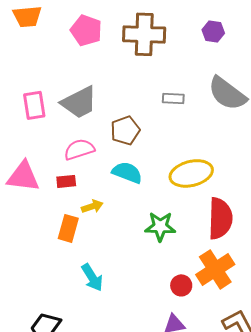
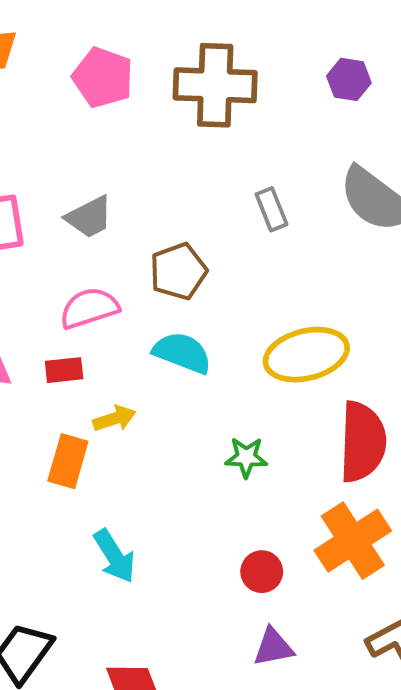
gray rectangle: (173, 98) -> (271, 209), turned 65
gray trapezoid: (79, 102) -> (89, 217), size x0.7
green star: (160, 226) -> (246, 457), size x0.7
red circle: (181, 285) -> (262, 572), moved

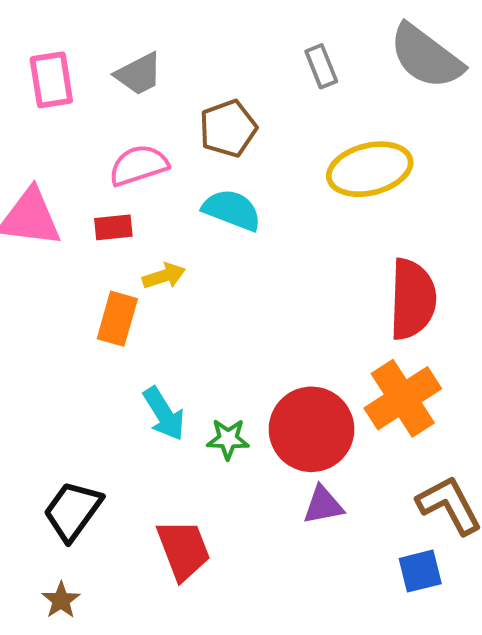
yellow ellipse: (306, 355) -> (370, 169), moved
green star: (246, 457) -> (228, 439), moved
red circle: (262, 572) -> (311, 429), size x2.0

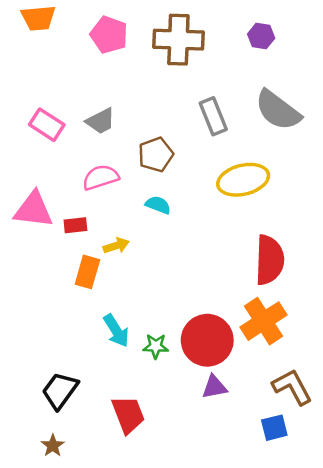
gray rectangle: (321, 66) -> (213, 116), size x1.4
pink rectangle: (51, 80) -> (47, 125), turned -48
cyan semicircle: (232, 210) -> (158, 205), size x0.7
red rectangle: (113, 227) -> (75, 225), moved

